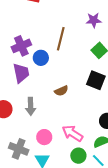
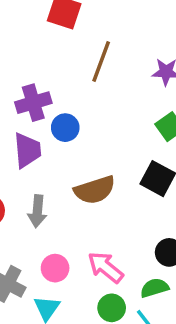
brown line: (61, 39) -> (101, 61), moved
brown semicircle: (61, 91) -> (95, 190), size x1.6

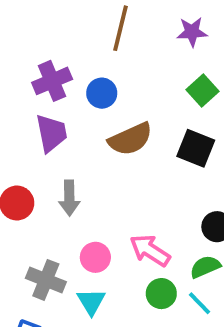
blue circle: (65, 128) -> (102, 93), moved
brown semicircle: (95, 190) -> (130, 139), moved

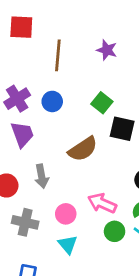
purple star: (192, 32) -> (107, 50), turned 30
green square: (203, 90) -> (102, 103), moved
brown semicircle: (130, 139) -> (83, 149), moved
gray cross: (46, 280) -> (25, 222), moved

